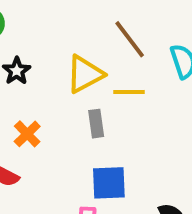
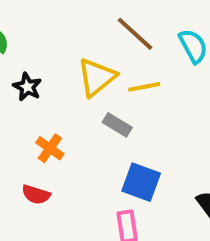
gray rectangle: (96, 124) -> (117, 125), turned -40
blue square: (109, 183) -> (141, 182), turned 33

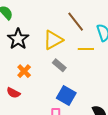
black star: (27, 87) -> (18, 39), size x1.5
yellow line: (144, 87) -> (86, 49), moved

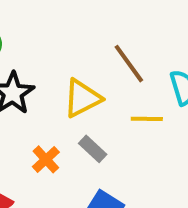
orange cross: (24, 71) -> (46, 159), moved

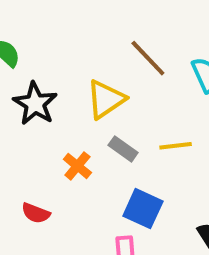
yellow line: (147, 119) -> (176, 146), moved

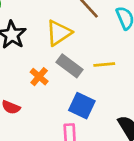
gray rectangle: (123, 149) -> (69, 66), size x1.4

